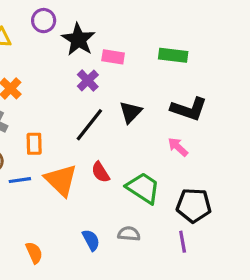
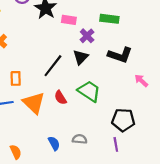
purple cross: (88, 81) -> (87, 36), moved
pink arrow: (178, 147) -> (141, 81), moved
green trapezoid: (143, 188) -> (89, 91), moved

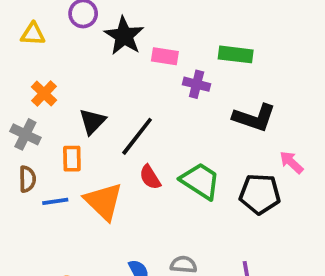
purple cross: (87, 36) -> (197, 84), turned -32
black triangle: (81, 57) -> (92, 121), moved
red semicircle: (60, 98) -> (150, 177), moved
black pentagon: (123, 120) -> (260, 194), moved

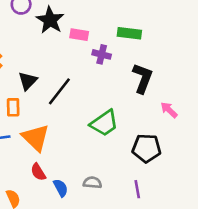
black L-shape: (254, 118) -> (143, 78), turned -88
red semicircle: (150, 177) -> (38, 172), moved
green trapezoid: (200, 181) -> (104, 123), turned 112
black pentagon: (260, 194) -> (147, 148), moved

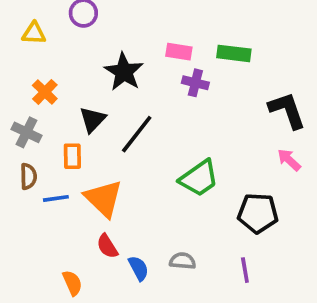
black star: (50, 20) -> (124, 72), moved
pink rectangle: (79, 35) -> (179, 52), moved
black L-shape: (143, 78) -> (287, 110), moved, turned -40

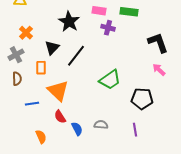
gray cross: (26, 132) -> (16, 55), turned 35
blue line: (56, 198) -> (32, 104), moved

